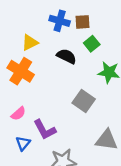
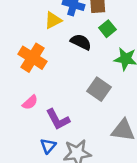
yellow triangle: (30, 43) -> (53, 20), moved
blue triangle: (23, 143) -> (48, 146), moved

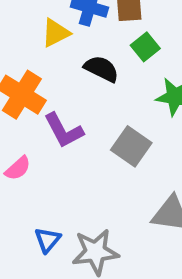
purple L-shape: (58, 119) -> (64, 130), moved

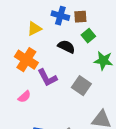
yellow triangle: (56, 33) -> (34, 29), moved

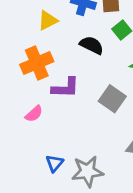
orange cross: (26, 60) -> (37, 63), turned 35
purple L-shape: (47, 78) -> (66, 88), turned -60

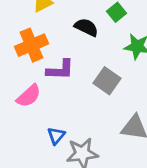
pink semicircle: (34, 114) -> (29, 96), size x1.4
blue triangle: (55, 163) -> (56, 136), moved

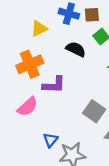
gray square: (107, 81) -> (94, 111), moved

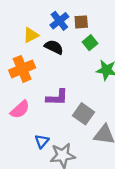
blue cross: (69, 14) -> (59, 21), turned 36
black semicircle: (76, 49) -> (54, 47), moved
purple L-shape: (54, 85) -> (57, 97), moved

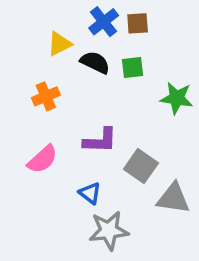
green square: (90, 43) -> (132, 68), moved, turned 32
orange cross: (22, 69) -> (46, 96), size x0.7
blue triangle: (42, 141) -> (90, 193), moved, turned -32

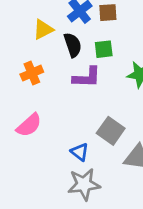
black semicircle: (95, 62) -> (73, 45), turned 45
purple L-shape: (100, 141) -> (87, 77), moved
blue triangle: (90, 193) -> (80, 152), moved

